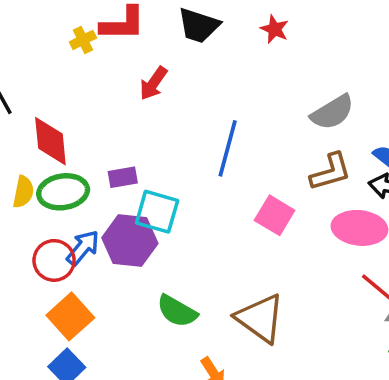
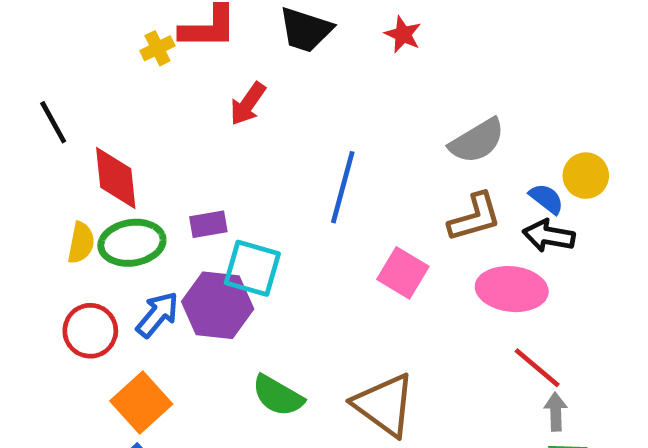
red circle: (54, 260) -> (90, 331), moved

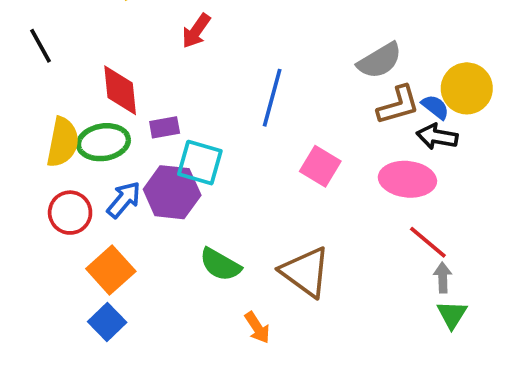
yellow circle: (586, 176) -> (467, 88), size x1.4
red diamond: (116, 178) -> (120, 90), moved
brown L-shape: (475, 217) -> (398, 105), moved
yellow semicircle: (81, 243) -> (63, 142), size x1.5

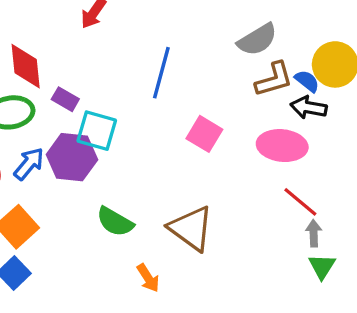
purple rectangle: (165, 127) -> (65, 99), turned 40

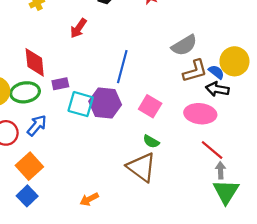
purple rectangle: (65, 99) -> (60, 84), turned -42
purple hexagon: (72, 157) -> (105, 103), moved
green semicircle: (115, 222) -> (151, 141), moved, size x0.7
green triangle: (322, 266) -> (226, 192), size x1.5
orange arrow: (148, 278) -> (89, 199), moved, turned 96

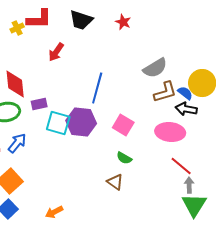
brown triangle: (142, 167) -> (115, 182), size x0.6
orange arrow: (89, 199) -> (54, 212), moved

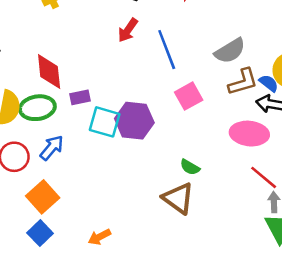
red arrow: (56, 52) -> (128, 30), moved
blue line: (97, 88) -> (167, 50), moved, turned -36
pink square: (123, 125) -> (189, 96), moved, turned 30
brown triangle: (115, 182) -> (178, 198), size x1.5

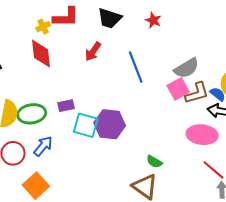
red arrow: (128, 30) -> (93, 52), moved
red diamond: (49, 72) -> (41, 54), moved
pink square: (189, 96) -> (178, 89), moved

